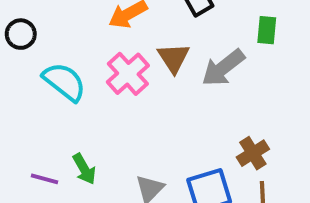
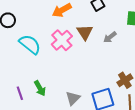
gray arrow: (223, 68) -> (110, 37), size x0.6
purple line: (45, 179) -> (20, 93), turned 56

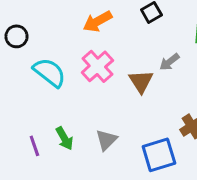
brown triangle: (85, 32) -> (141, 81), moved
gray triangle: (73, 98) -> (106, 140), moved

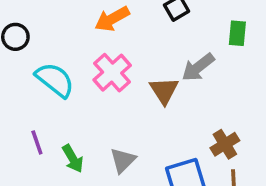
gray arrow: (169, 62) -> (198, 67), size x1.4
purple line: (34, 146) -> (37, 142), moved

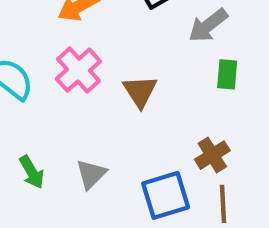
green rectangle: (237, 33) -> (227, 74), moved
gray arrow: (198, 67) -> (208, 25), moved

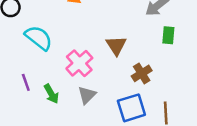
pink cross: (78, 70) -> (79, 63), moved
brown cross: (212, 155) -> (142, 73), moved

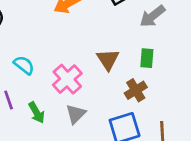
green rectangle: (168, 35) -> (147, 58), moved
cyan semicircle: (39, 38) -> (24, 65), moved, size x0.7

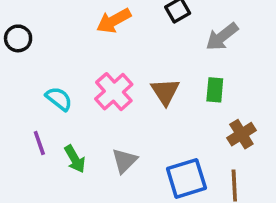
pink cross: (67, 79) -> (114, 92), moved
brown cross: (136, 90) -> (241, 134), moved

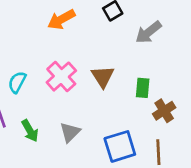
green rectangle: (215, 90) -> (143, 88), moved
cyan semicircle: (59, 99) -> (17, 82), turned -100

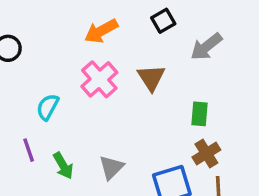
pink cross: (61, 77) -> (99, 79), moved
brown triangle: (103, 77) -> (151, 78), moved
brown cross: (164, 111) -> (206, 154), moved

